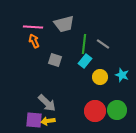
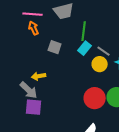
gray line: (103, 44) -> (104, 51), moved
gray arrow: (47, 103) -> (29, 90), moved
yellow arrow: (48, 121) -> (39, 76), moved

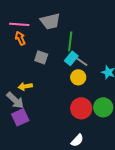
gray line: (104, 51) -> (81, 61), moved
yellow circle: (100, 64) -> (78, 77), moved
purple square: (34, 107) -> (20, 117), turned -30

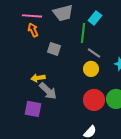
cyan rectangle: (71, 58) -> (95, 18), moved
gray arrow: (15, 100) -> (48, 91), moved
purple square: (20, 117) -> (33, 109), turned 36

